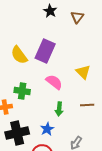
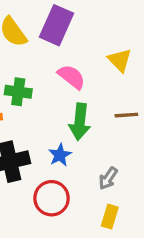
green arrow: (59, 109) -> (80, 122), size x1.5

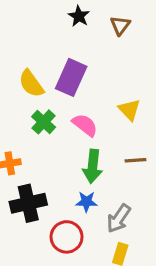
green cross: (18, 92) -> (44, 122), moved, turned 35
blue star: (60, 155) -> (86, 202), moved, turned 30
gray arrow: (108, 178) -> (119, 219), size x1.4

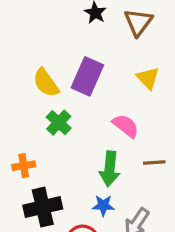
brown triangle: (120, 25) -> (138, 22), size x1.4
yellow triangle: (129, 110) -> (148, 78), moved
pink semicircle: (85, 125) -> (126, 126), moved

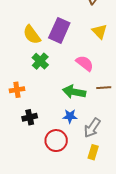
green arrow: (110, 169) -> (74, 92), turned 95
black cross: (43, 207) -> (30, 117), size x0.6

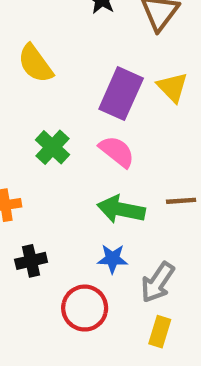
purple rectangle: (59, 30) -> (121, 94), moved
yellow semicircle: (32, 35) -> (35, 64), moved
pink semicircle: (85, 63) -> (117, 152), moved

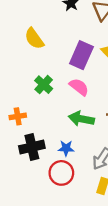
blue star: (113, 259) -> (66, 148), moved
black cross: (31, 261) -> (32, 147), size x1.5

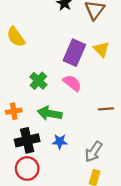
yellow semicircle: (34, 39) -> (16, 37), moved
green arrow: (81, 119) -> (50, 113), moved
red circle: (61, 173) -> (27, 169), moved

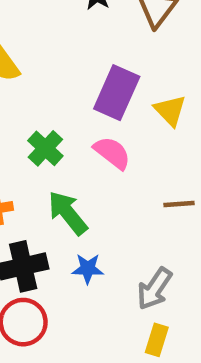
yellow triangle: (101, 49) -> (170, 110), moved
green arrow: (50, 113) -> (68, 213), turned 40

